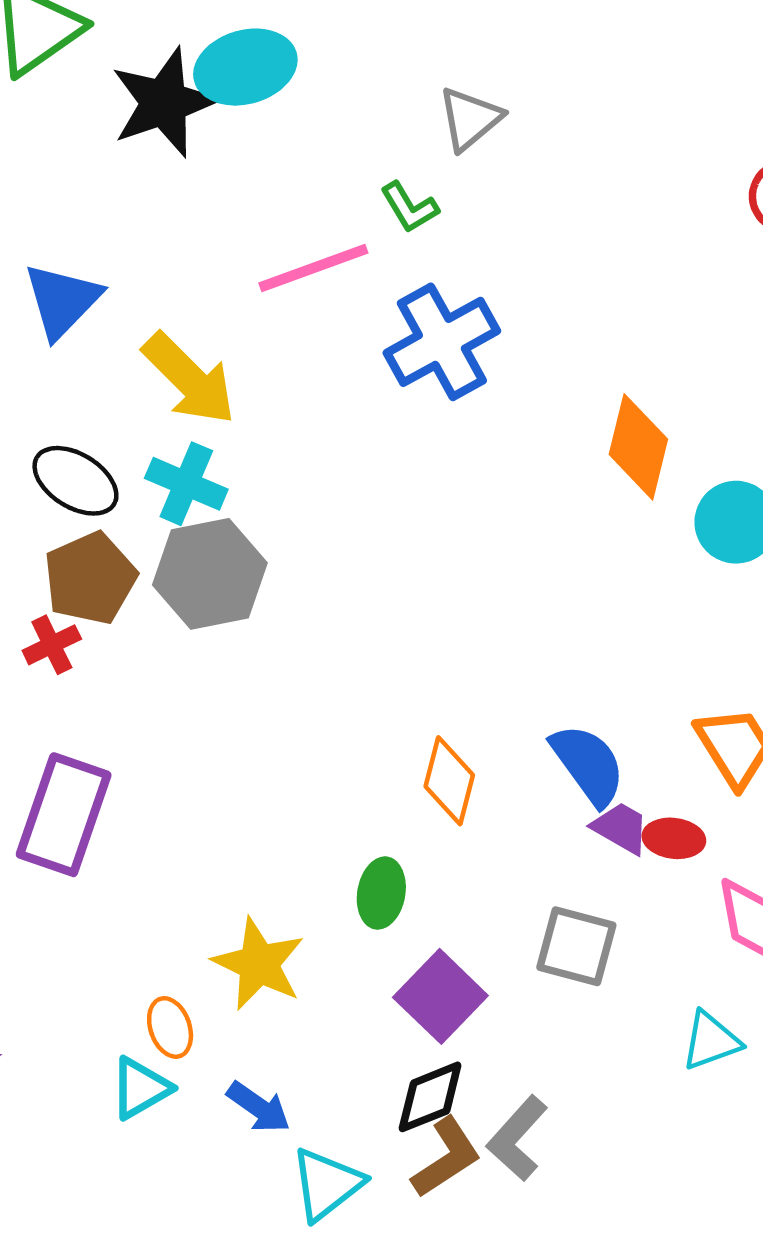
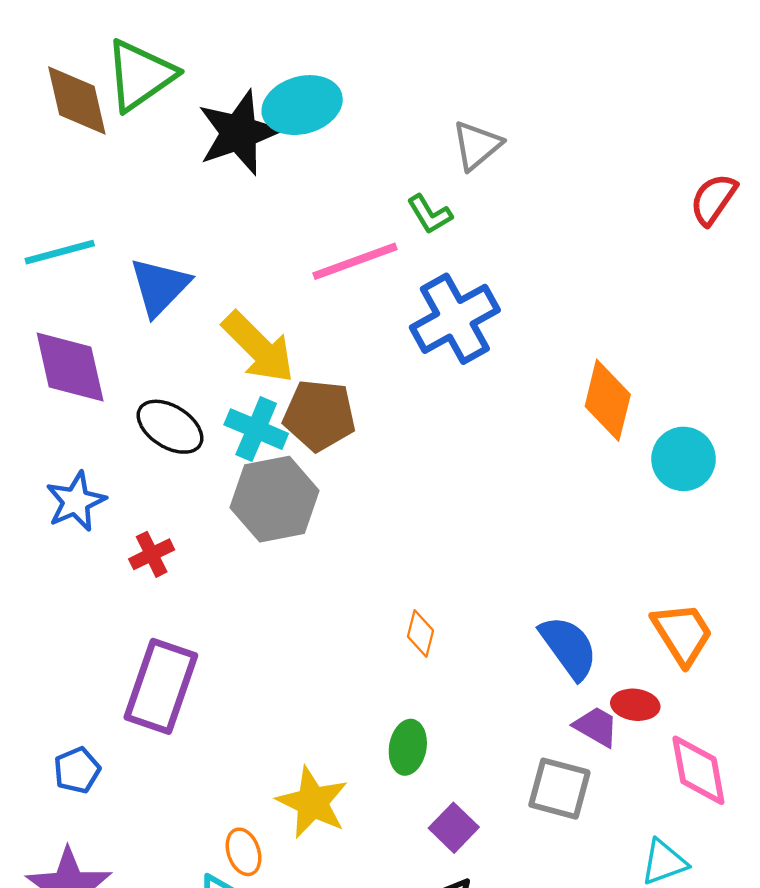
brown pentagon: (90, 578) -> (319, 415), moved, turned 30
orange diamond: (449, 781) -> (420, 634), moved, size x0.7
purple trapezoid: (621, 828) -> (596, 727), moved
purple square: (440, 996) -> (454, 828), size x0.7

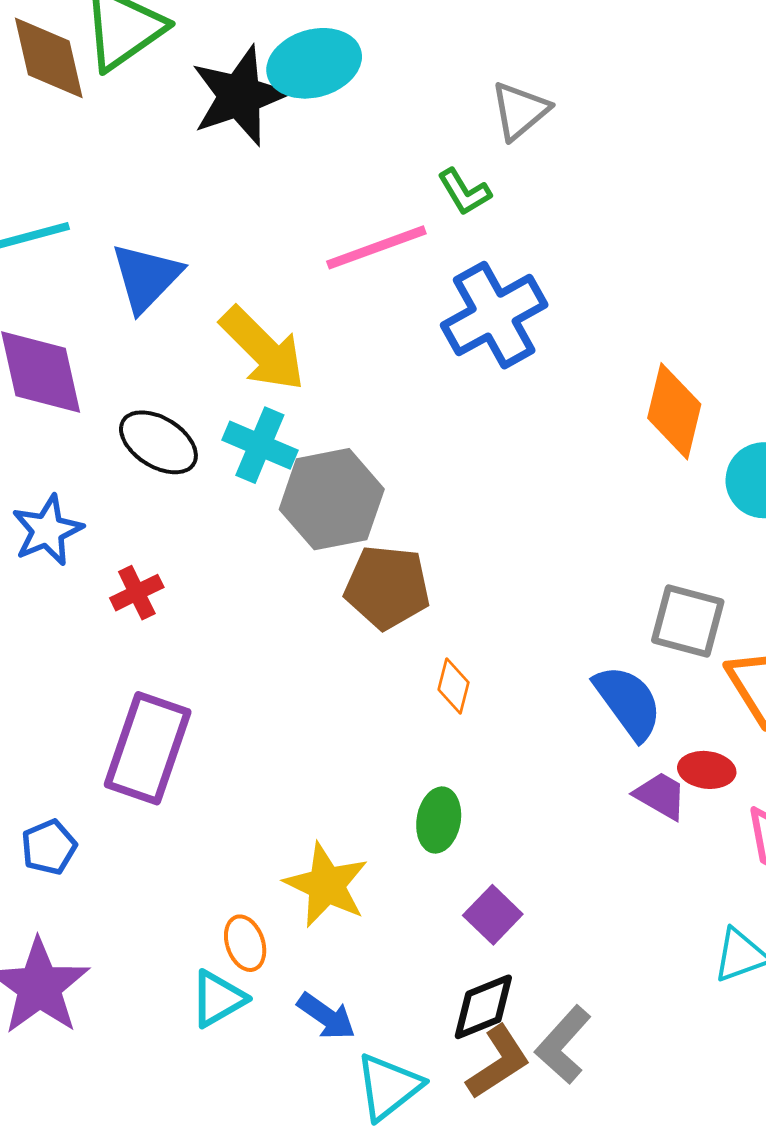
brown pentagon: (319, 415) -> (387, 587), moved
gray hexagon: (275, 499) -> (332, 499), moved
gray square: (559, 789) -> (688, 621), moved

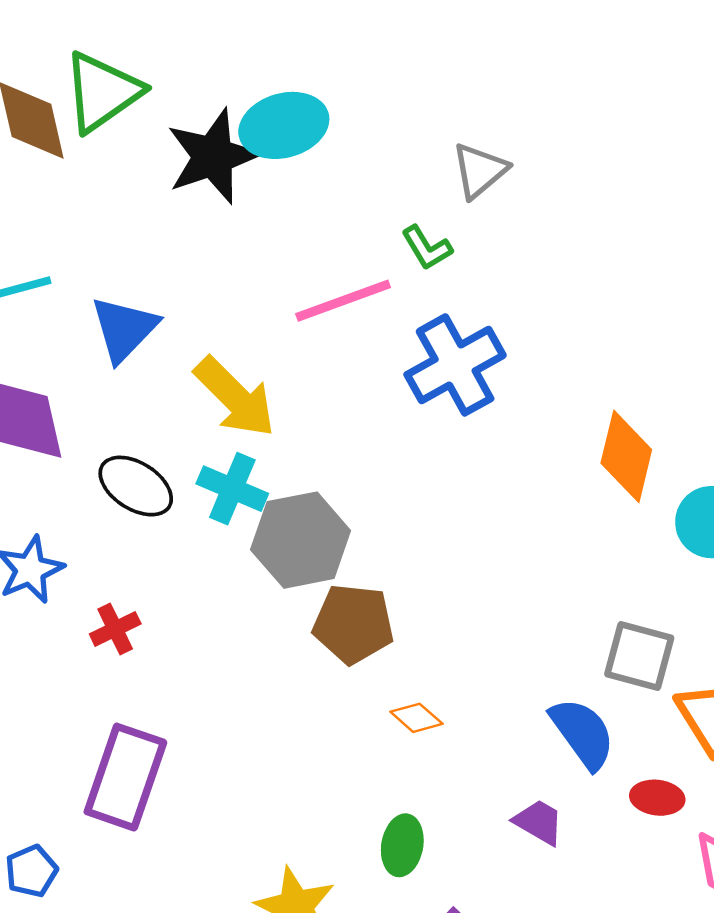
orange diamond: (454, 686) -> (416, 718), turned -63
purple trapezoid: (661, 796) -> (539, 822), moved

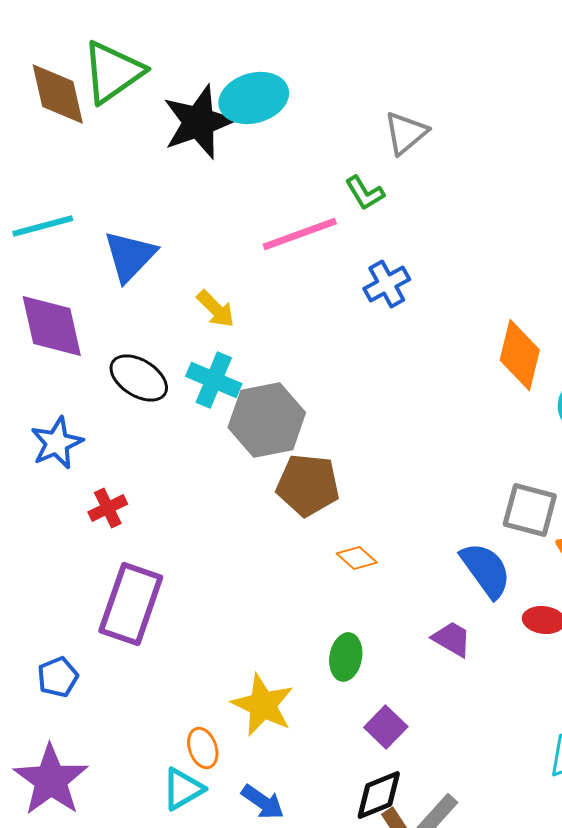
blue cross: (455, 365) -> (387, 284), size x0.6
yellow arrow: (235, 397) -> (216, 309), size x0.6
red cross: (115, 629) -> (108, 508), moved

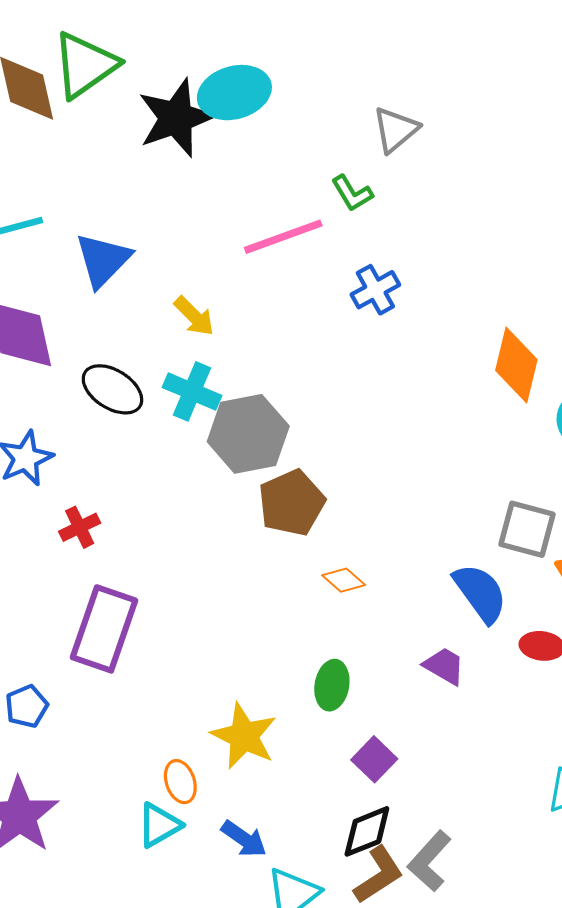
brown pentagon: (308, 485) -> (292, 503), turned -30

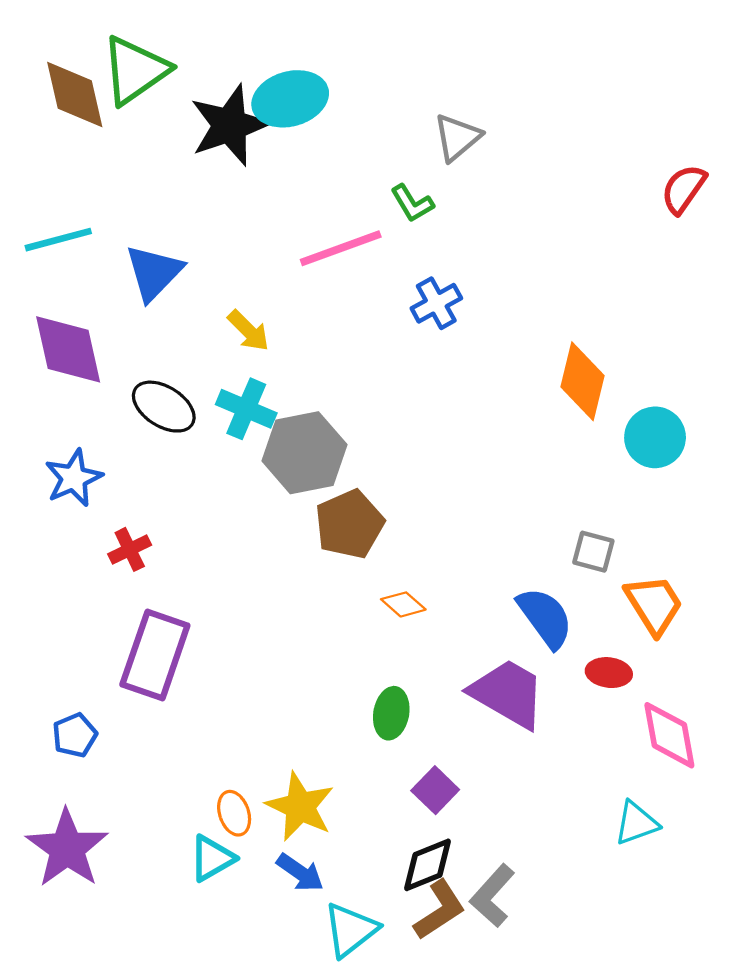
gray square: (527, 529) -> (593, 552), size x0.7
purple trapezoid: (444, 666) -> (508, 693), size x1.8
yellow star: (244, 736) -> (300, 807), moved

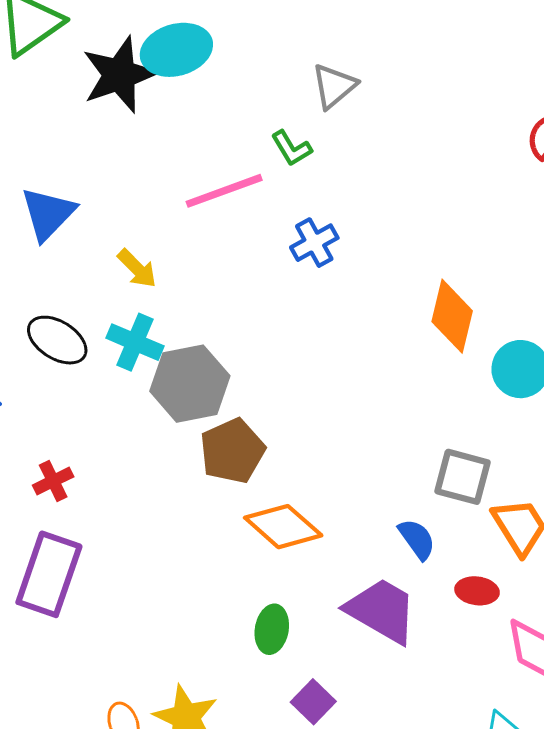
red cross: (130, 549) -> (53, 481), moved
gray square: (593, 552) -> (462, 477), size x1.4
orange diamond: (403, 604) -> (283, 527), size x1.8
blue semicircle: (545, 618) -> (417, 539), size x0.7

